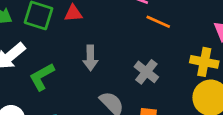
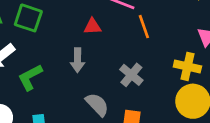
red triangle: (73, 13) -> (92, 26), moved
orange line: (158, 22) -> (144, 27), turned 45

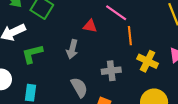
yellow cross: (187, 66) -> (148, 61), moved
gray cross: (131, 75) -> (111, 71), turned 30

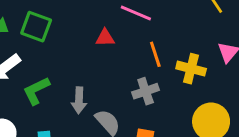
orange line: (130, 36) -> (155, 54), moved
gray arrow: (72, 49) -> (79, 100), moved

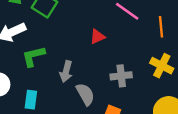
red triangle: (105, 38) -> (97, 37), moved, turned -35
orange line: (155, 54) -> (161, 27), moved

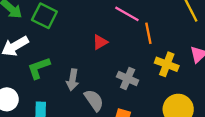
orange line: (161, 27) -> (148, 33), moved
gray cross: (121, 76) -> (128, 78), turned 36

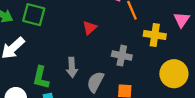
green L-shape: (39, 68) -> (41, 78), moved, turned -45
gray semicircle: (94, 100) -> (95, 82), turned -105

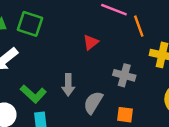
green L-shape: (41, 78) -> (33, 94), turned -65

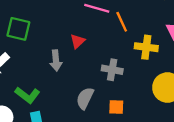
gray arrow: (68, 85) -> (56, 60), moved

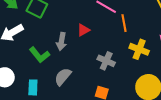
green L-shape: (27, 95) -> (39, 55), moved
gray semicircle: (85, 98) -> (63, 77), moved

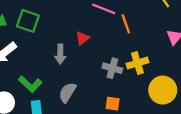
yellow cross: (139, 49) -> (137, 63), moved, turned -30
green L-shape: (39, 55) -> (30, 84), moved

